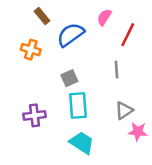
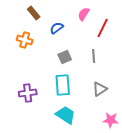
blue semicircle: (71, 35) -> (57, 28), size x0.6
gray square: (69, 78) -> (65, 57), moved
pink star: (138, 132) -> (111, 120), moved

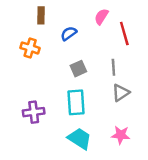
brown rectangle: (34, 13) -> (41, 15), turned 40
red line: (103, 28) -> (124, 33), turned -42
gray triangle: (100, 89) -> (121, 93), moved
pink star: (111, 120) -> (121, 135), moved

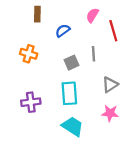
orange cross: (30, 48) -> (29, 54), moved
gray line: (113, 67) -> (94, 54), moved
pink star: (121, 135) -> (110, 113), moved

